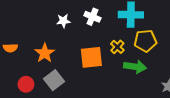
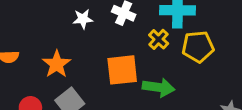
yellow cross: (117, 47) -> (159, 39), moved
green arrow: (135, 67) -> (159, 87), moved

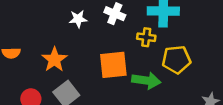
yellow cross: (159, 39) -> (146, 37), turned -36
yellow pentagon: (198, 47) -> (176, 60), moved

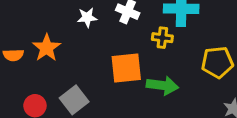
orange star: (54, 60) -> (47, 48), moved
yellow pentagon: (176, 60) -> (217, 62), moved

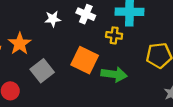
orange square: (126, 68) -> (85, 60), turned 32
gray square: (74, 100) -> (42, 71), moved

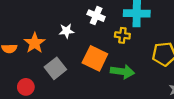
white star: (53, 19) -> (66, 31), moved

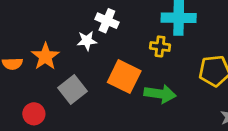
white cross: (96, 16) -> (107, 21), moved

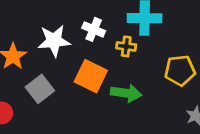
white cross: (107, 21) -> (94, 29), moved
white star: (87, 41) -> (54, 41), size x1.6

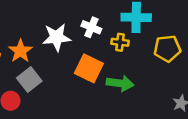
yellow pentagon: (180, 70) -> (167, 48), moved
gray square: (40, 89) -> (29, 80), moved

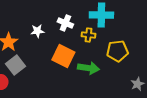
white star: (57, 37) -> (37, 31), size x0.6
yellow pentagon: (167, 48) -> (117, 51), moved

